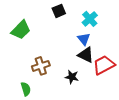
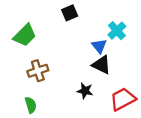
cyan cross: (90, 19) -> (117, 31), moved
red trapezoid: (104, 65) -> (123, 99), moved
brown cross: (41, 66) -> (38, 71), moved

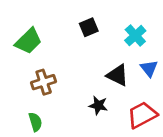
black square: (70, 13) -> (89, 27), moved
blue triangle: (99, 46) -> (149, 68), moved

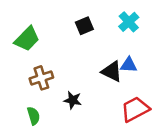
cyan cross: (135, 36) -> (129, 22), moved
blue triangle: (149, 68) -> (129, 65), moved, turned -48
black star: (98, 105) -> (73, 100), moved

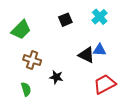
brown cross: (41, 78) -> (32, 60), turned 36

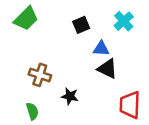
green trapezoid: (21, 30) -> (26, 19), moved
blue triangle: (100, 50) -> (101, 49), moved
red trapezoid: (105, 84) -> (130, 105), turned -60

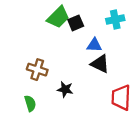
green trapezoid: (26, 19) -> (58, 17), moved
cyan cross: (124, 21) -> (115, 19), turned 30

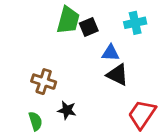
green trapezoid: (58, 17) -> (68, 20), turned -30
black star: (65, 89) -> (67, 110), moved
red trapezoid: (121, 98) -> (142, 114), turned 32

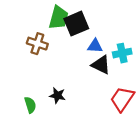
cyan cross: (135, 23) -> (122, 53), moved
black square: (89, 27) -> (76, 24), size x1.5
brown cross: (44, 82) -> (37, 44), moved

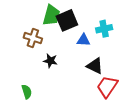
cyan cross: (122, 53) -> (104, 29), moved
black triangle: (101, 65) -> (95, 66), moved
black star: (57, 95) -> (50, 61), moved

